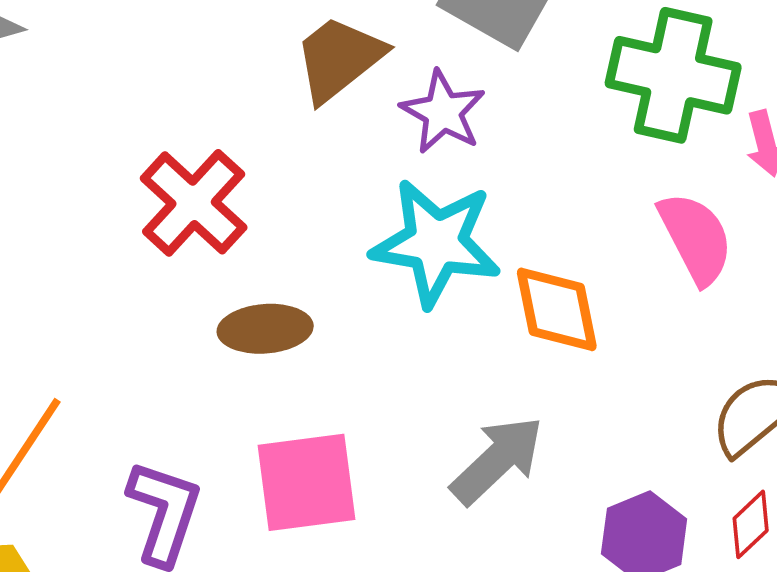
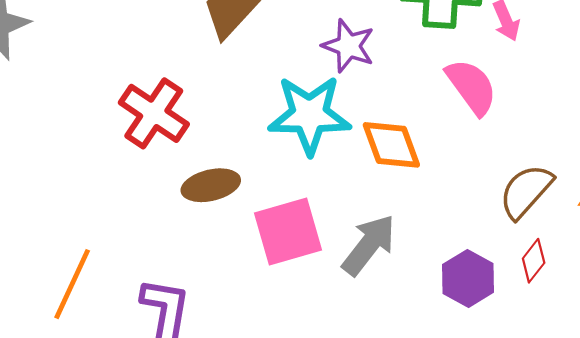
purple star: (443, 112) -> (348, 46), moved
pink square: (306, 482) -> (288, 231), moved

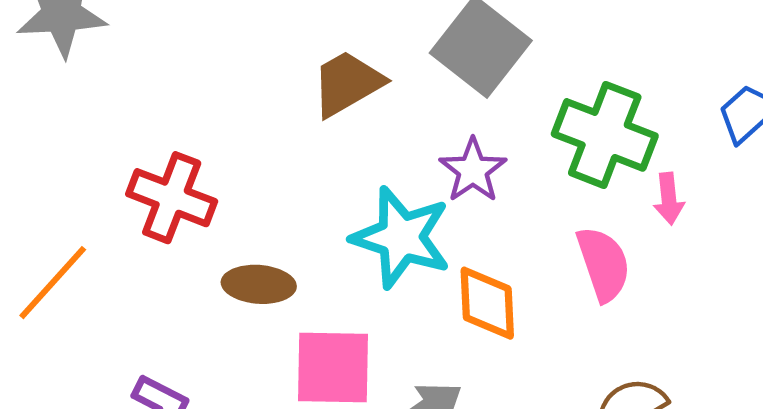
red cross: (154, 113) -> (172, 198), moved, turned -30
orange line: (72, 284) -> (53, 283), moved

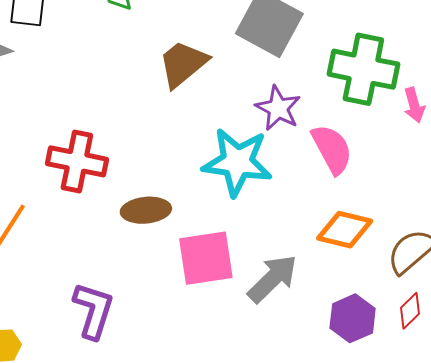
pink semicircle: (603, 264) -> (332, 149), moved
orange diamond: (487, 303) -> (345, 230), moved, turned -64

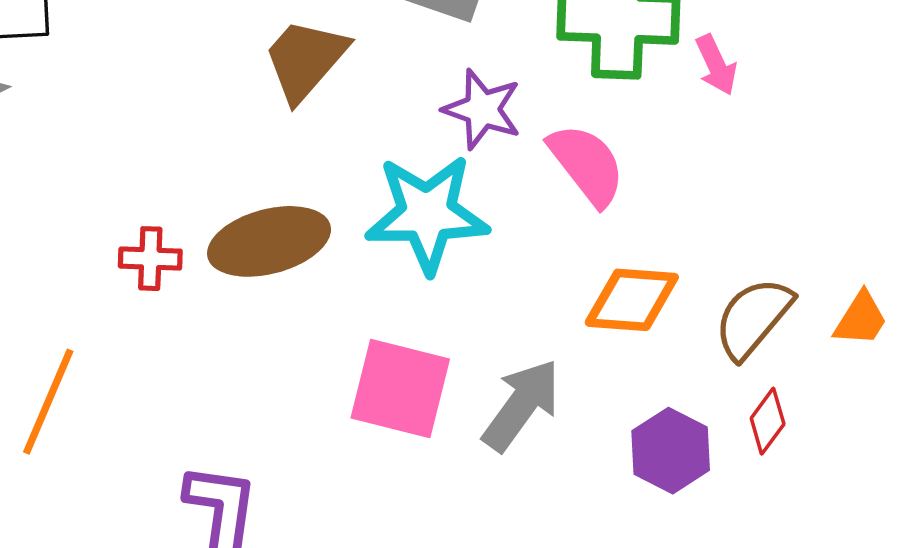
red cross: (77, 161) -> (150, 259), size x0.6
brown ellipse: (146, 210) -> (269, 241), moved, size x1.4
pink square: (206, 258) -> (400, 389), turned 32

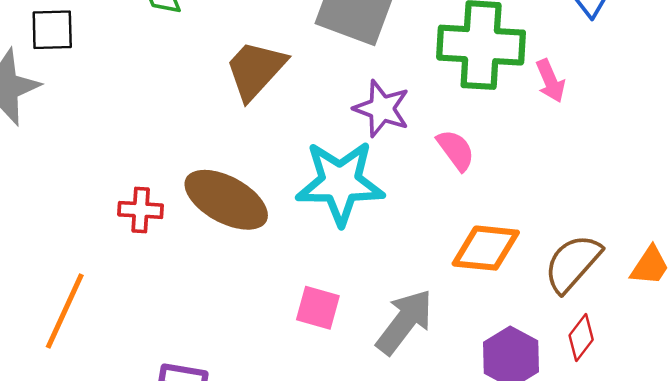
pink semicircle: (587, 164) -> (456, 150), size x0.7
brown ellipse: (269, 241) -> (226, 200), turned 42
pink square: (400, 389) -> (318, 308), size x0.6

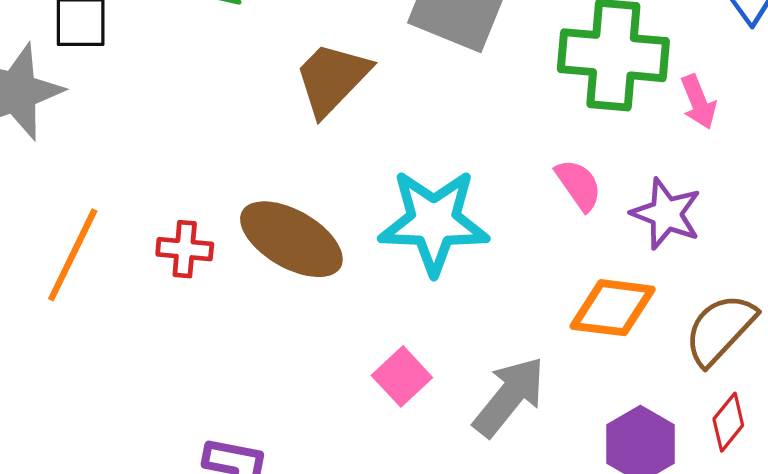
purple star: (382, 109) -> (666, 214), moved
pink square: (318, 308) -> (402, 376), turned 30
orange line: (65, 311) -> (73, 255), moved

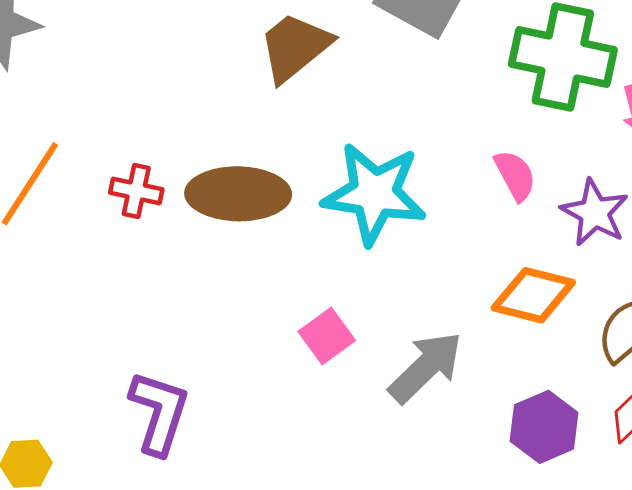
brown ellipse: (291, 239) -> (238, 194), turned -36

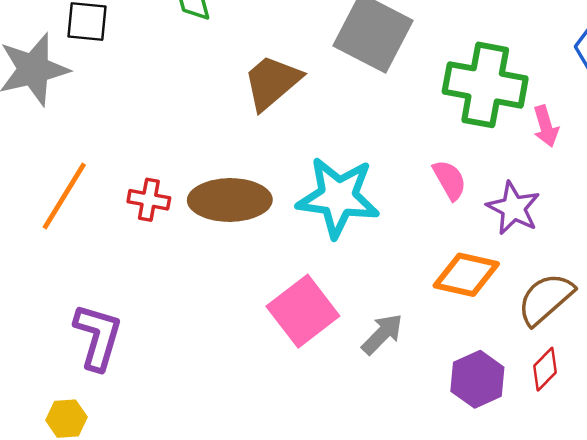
pink square: (327, 336) -> (303, 311), size x1.6
gray arrow: (426, 367) -> (382, 334), size x0.7
purple L-shape: (159, 413) -> (98, 337), moved

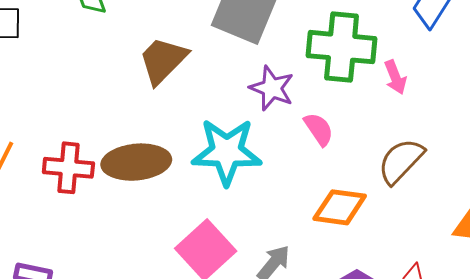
red cross: (149, 200) -> (68, 168), size x1.4
purple star: (513, 208) -> (272, 88), moved
brown semicircle: (546, 299) -> (401, 161), moved

